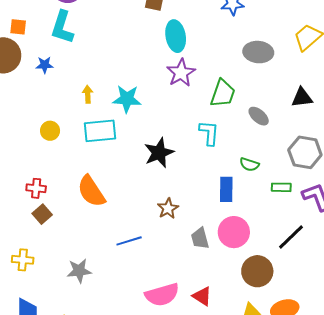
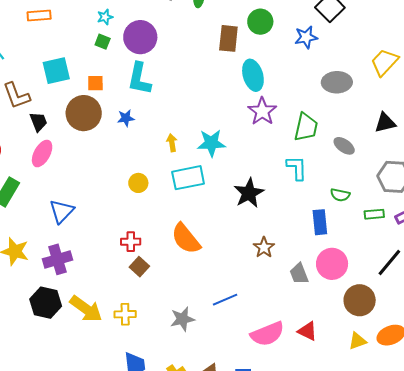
blue line: (129, 241) -> (225, 300), moved

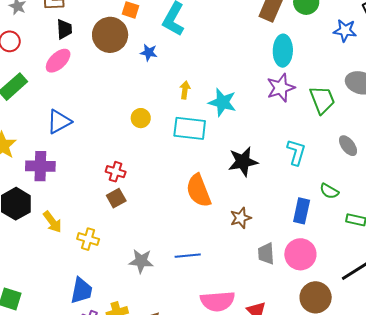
green trapezoid: (306, 127) -> (322, 100), moved, turned -52
orange semicircle: (186, 239) -> (199, 191), moved
yellow arrow: (86, 309) -> (52, 222), size x0.7

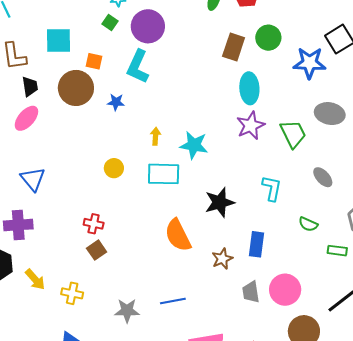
blue star: (345, 31) -> (310, 63), size x1.4
blue triangle: (59, 122) -> (33, 179), turned -36
blue rectangle: (302, 211) -> (256, 244), moved

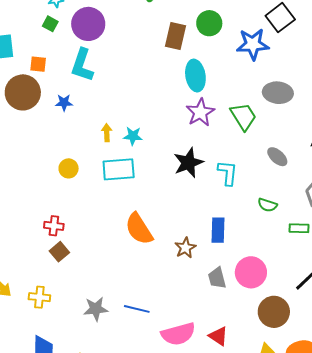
cyan star: (194, 145) -> (133, 136), moved, size x0.7
black star: (220, 202) -> (188, 163), moved
blue line: (173, 301) -> (137, 309), moved, turned 30

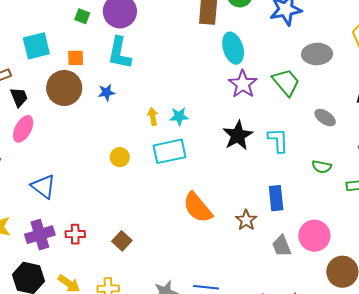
red cross: (54, 226) -> (75, 234), moved

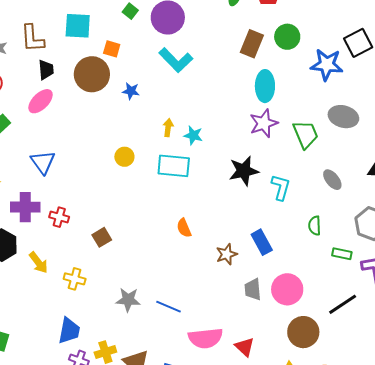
cyan L-shape: (119, 53) -> (176, 60), moved, turned -72
green semicircle: (322, 167) -> (315, 226), turned 60
blue rectangle: (276, 198) -> (262, 242), turned -40
orange semicircle: (198, 208) -> (184, 228), size x0.6

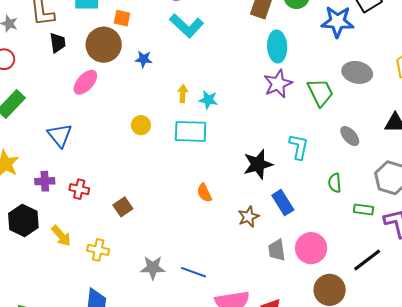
pink ellipse: (41, 101) -> (85, 82), moved
black star: (244, 171) -> (258, 164), moved
purple cross: (25, 207) -> (45, 181), size x0.7

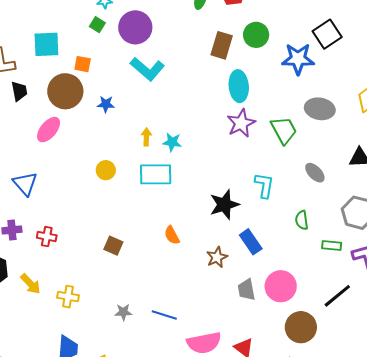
brown square: (123, 207) -> (113, 246), moved, turned -30
gray star: (153, 268) -> (123, 312), size x0.7

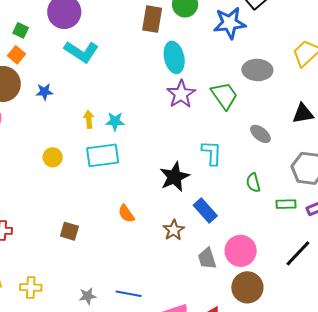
green square: (97, 25) -> (21, 30), moved
orange square: (83, 64) -> (16, 55), turned 36
brown circle: (301, 327) -> (247, 287), moved

